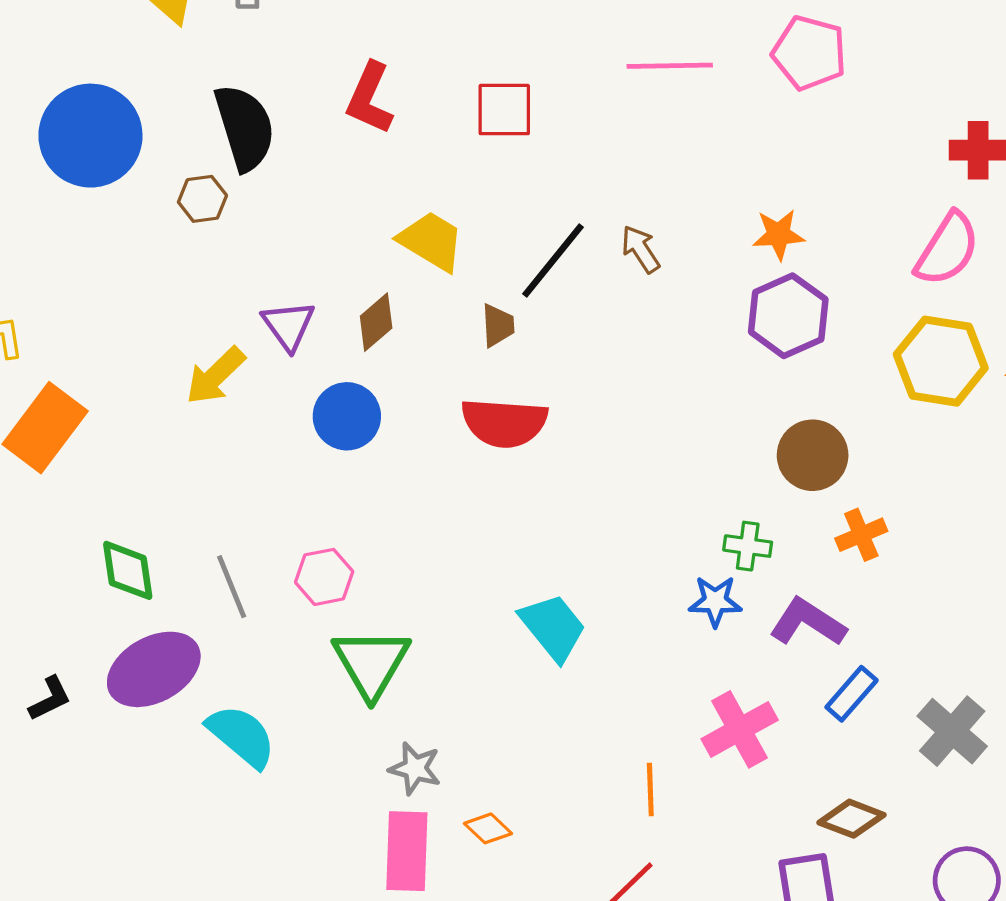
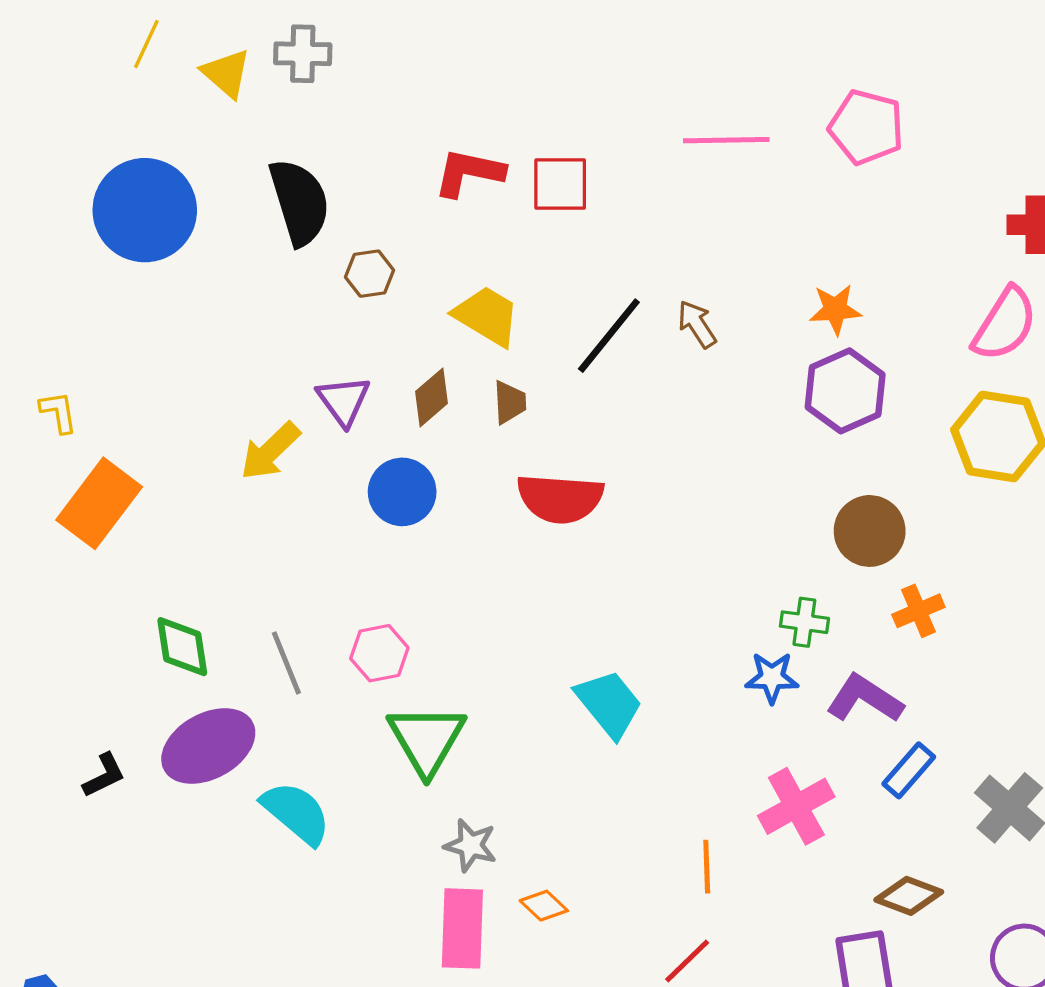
red L-shape: (370, 98) -> (469, 173), moved, turned 78
brown hexagon: (202, 199) -> (370, 274), moved
brown trapezoid: (498, 325) -> (510, 402), moved

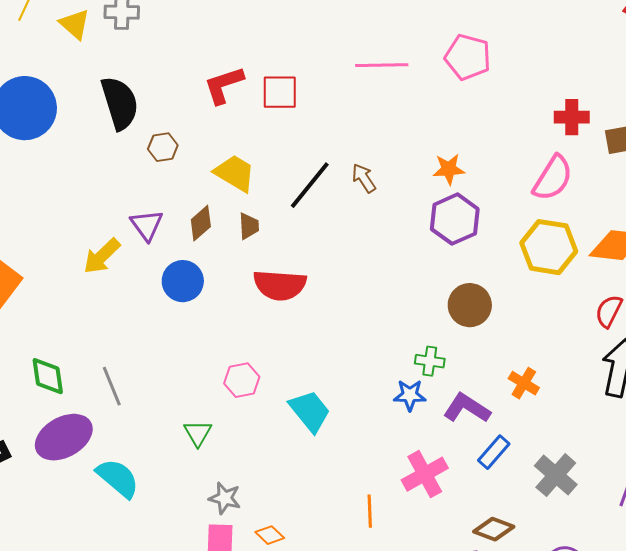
red L-shape: (469, 173) -> (224, 85), turned -30
orange cross: (918, 611) -> (524, 383), moved, turned -36
pink hexagon: (379, 653) -> (242, 380), moved
green triangle: (427, 739) -> (198, 433), size x0.6

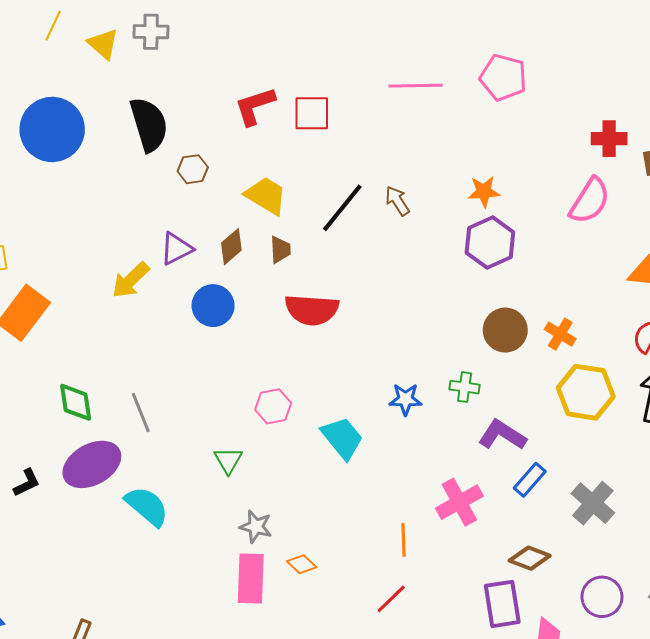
purple triangle: (147, 225) -> (176, 249), turned 39
yellow hexagon: (549, 247) -> (586, 392), moved
orange cross: (524, 383) -> (560, 334), moved
blue star: (410, 395) -> (405, 399), moved

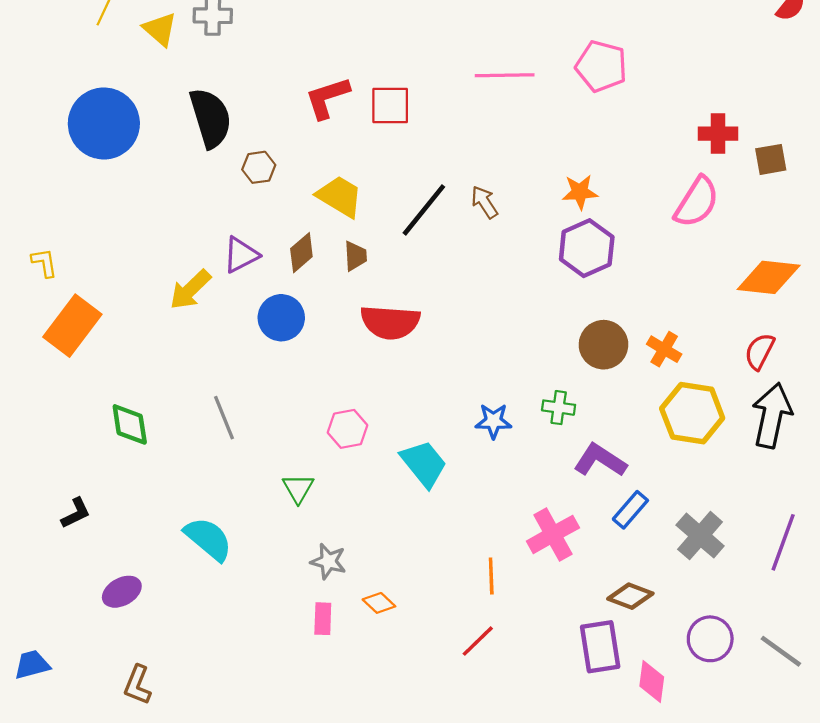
gray line: (141, 413) -> (224, 418), moved
purple ellipse: (92, 464) -> (122, 592), moved, size x0.6
pink rectangle: (251, 578) -> (323, 619), size x0.6

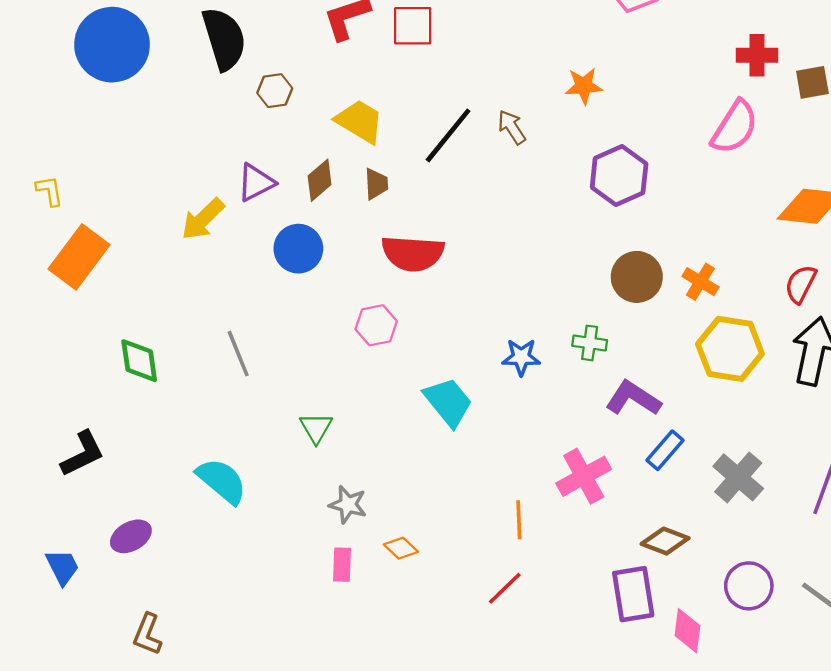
orange star: (580, 192) -> (584, 86), moved
pink hexagon: (347, 429) -> (376, 325), moved
black L-shape: (76, 513) -> (83, 454), size x1.4
blue trapezoid: (32, 665) -> (62, 567), moved, turned 78

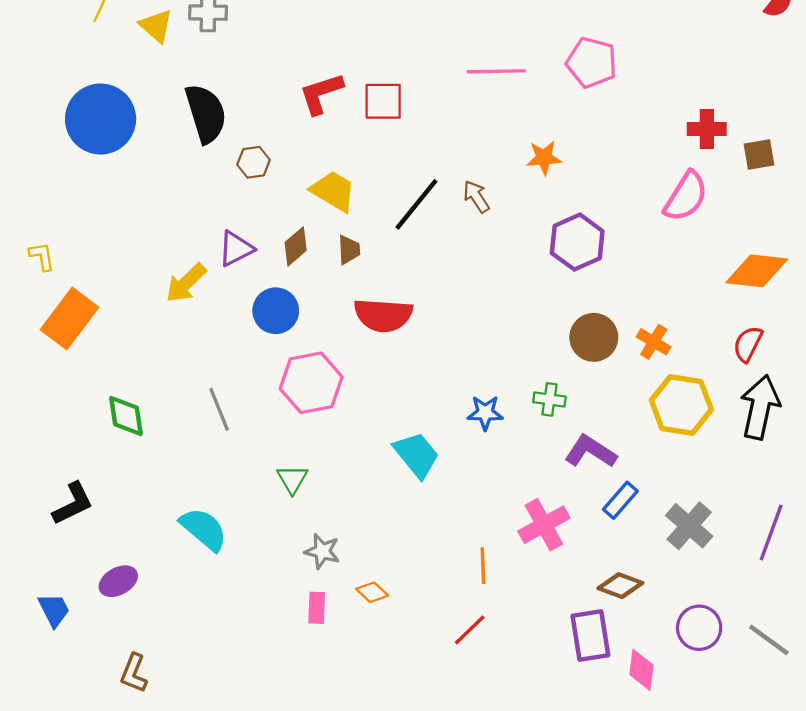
pink hexagon: (376, 325) -> (311, 383), moved, size x1.6

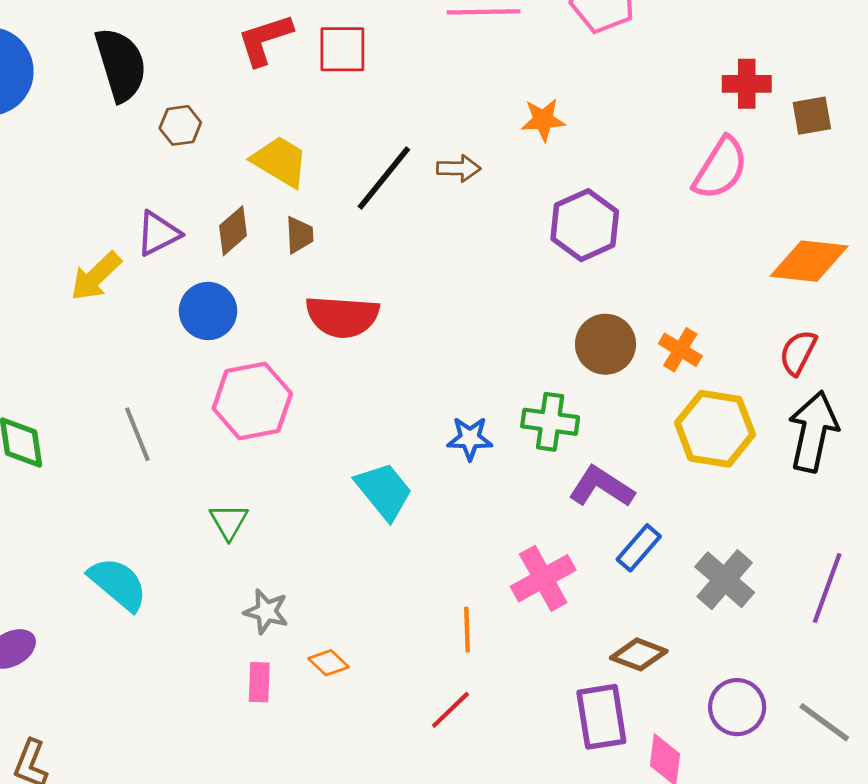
brown arrow: (476, 197) -> (459, 168), turned 124
green cross: (549, 399) -> (550, 422), size x1.4

